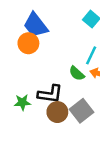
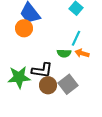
green semicircle: (77, 73) -> (64, 53), turned -40
green star: (22, 102) -> (19, 77), size x1.6

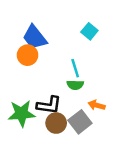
cyan line: (76, 38) -> (75, 68), moved, turned -42
orange arrow: (82, 53) -> (97, 105), moved

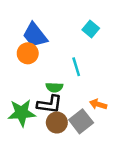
green semicircle: (75, 85) -> (54, 87), moved

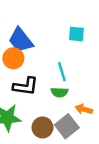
cyan square: (91, 29) -> (76, 34), turned -35
green semicircle: (54, 87) -> (59, 92), moved
black L-shape: (50, 104) -> (25, 86), moved

